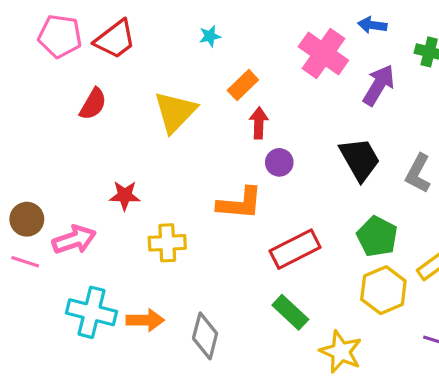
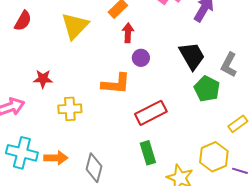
green pentagon: (377, 237) -> (207, 89), moved
yellow hexagon: (383, 290) -> (214, 157), moved
green rectangle: (290, 312) -> (148, 153), turned 30

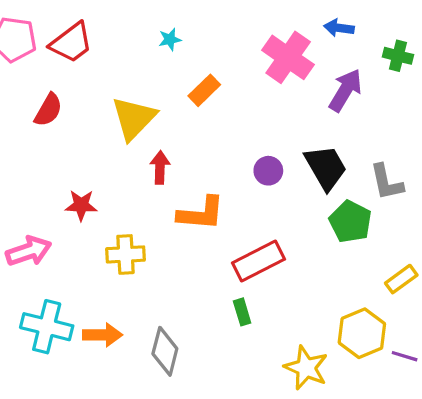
red arrow: (128, 33) -> (160, 167), moved
purple circle: (141, 58) -> (268, 171), moved
gray L-shape: (229, 65) -> (387, 182), turned -40
green rectangle: (148, 153) -> (242, 312), moved, size x0.7

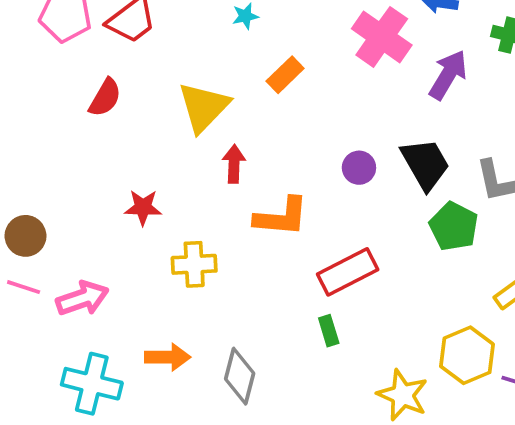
pink arrow: (29, 251) -> (82, 298), moved
cyan cross: (47, 327) -> (92, 384), moved

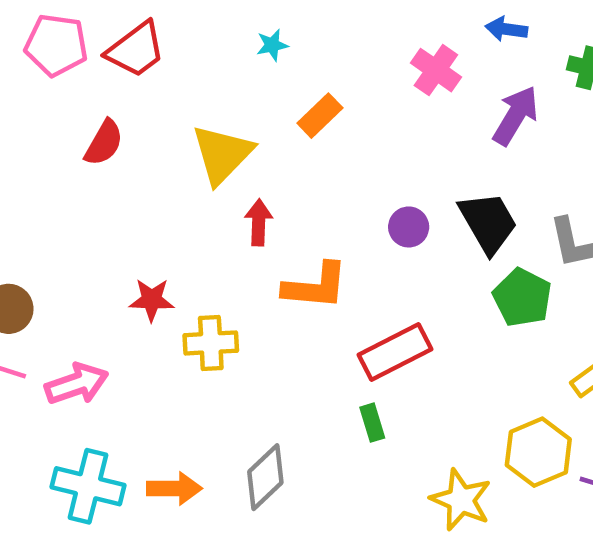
pink cross: (382, 37) -> (436, 70), size x0.7
red star: (143, 207) -> (152, 300), moved
orange arrow: (168, 357) -> (174, 488), moved
gray diamond: (240, 376) -> (265, 477), turned 32

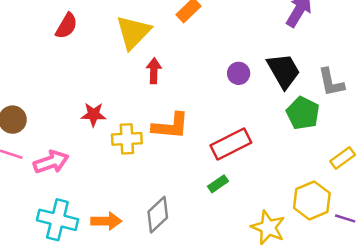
orange L-shape: (315, 286) -> (171, 126), moved
green rectangle: (372, 423) -> (218, 184), turned 72

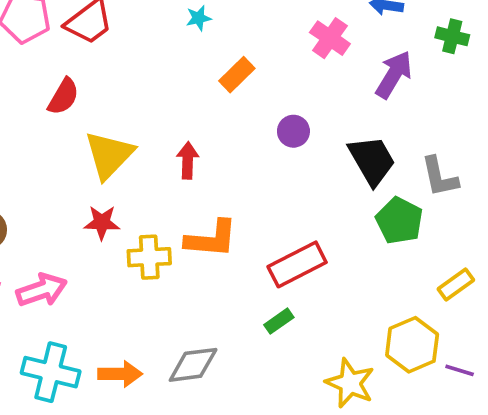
yellow triangle: (133, 32) -> (109, 155), moved
purple circle: (239, 73) -> (293, 131), moved
gray diamond: (158, 215) -> (193, 365), turned 36

